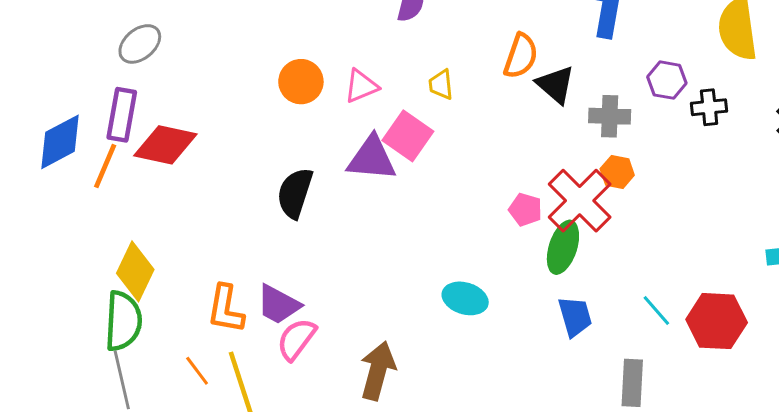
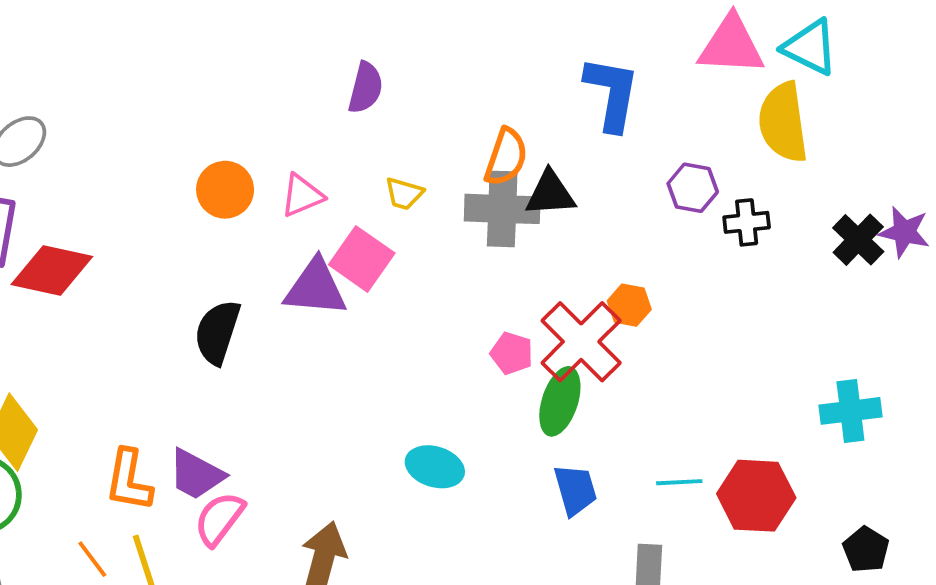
yellow trapezoid: (441, 85) -> (404, 194), turned -68
black triangle: (555, 85) -> (550, 194), turned -45
gray cross: (610, 116) -> (502, 209), moved, size x1.4
cyan line: (656, 310) -> (679, 482), turned -52

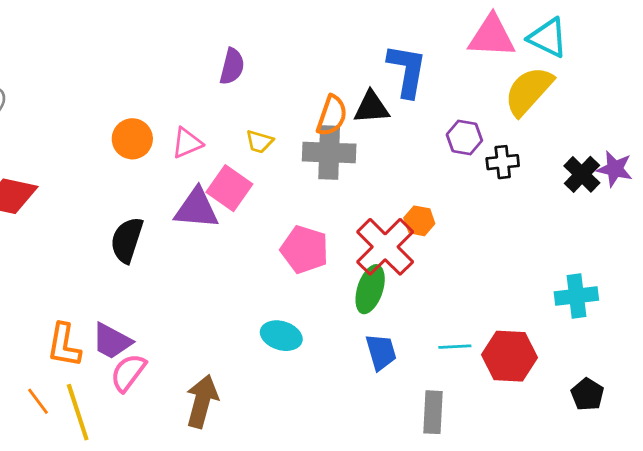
yellow semicircle: (783, 122) -> (529, 91), turned 50
black triangle: (550, 194) -> (371, 107), moved
pink pentagon: (512, 353) -> (304, 250), moved, size x1.6

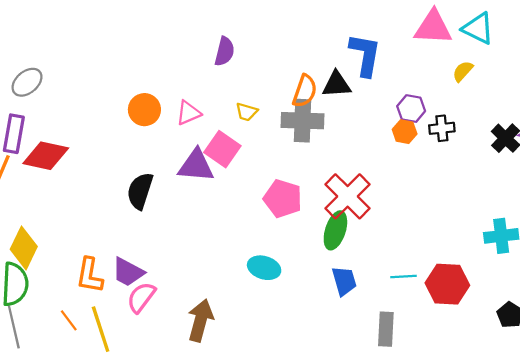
yellow semicircle: (529, 91) -> (463, 71), size x0.5
orange hexagon: (419, 221) -> (405, 132), moved

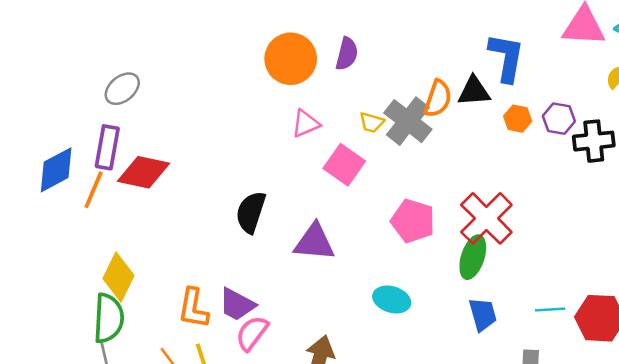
orange circle: (144, 110) -> (291, 59), moved, size x1.4
gray cross: (302, 121) -> (408, 121), moved, turned 36
black cross: (442, 128) -> (594, 141), size x1.4
orange hexagon: (405, 132) -> (518, 119), moved
purple triangle: (196, 166) -> (314, 242), moved

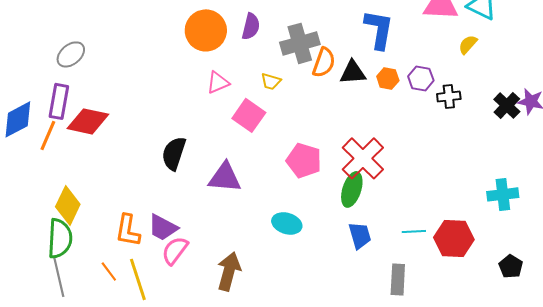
black triangle: (474, 91) -> (353, 72), moved
gray cross: (408, 121) -> (300, 43), moved, turned 36
black cross: (594, 141) -> (449, 96), size x0.7

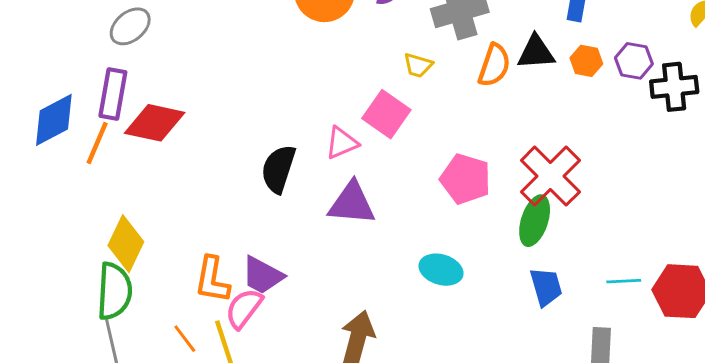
orange semicircle: (324, 62) -> (494, 65), moved
pink triangle: (218, 82) -> (342, 143), moved
black cross: (449, 96) -> (674, 87), size x1.4
pink semicircle: (175, 250) -> (244, 308), moved

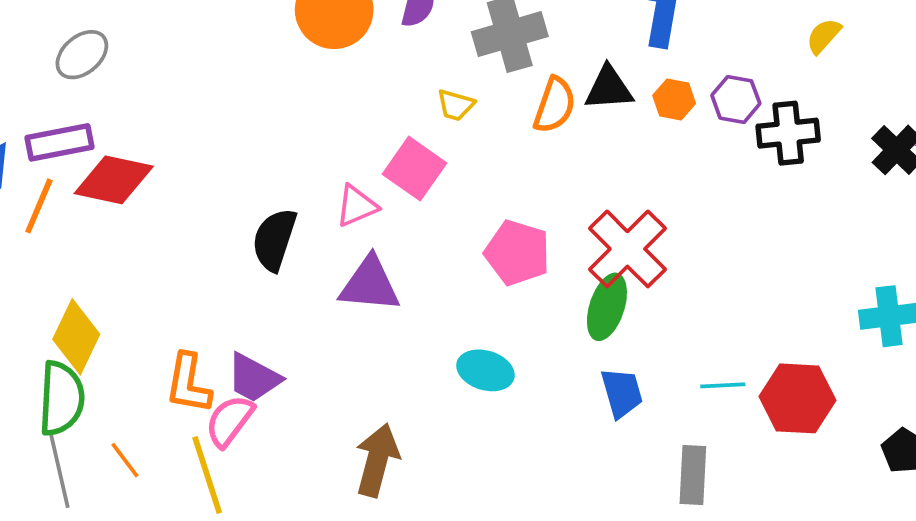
purple rectangle: (113, 94) -> (59, 142), turned 69
orange line: (185, 339) -> (125, 460), moved

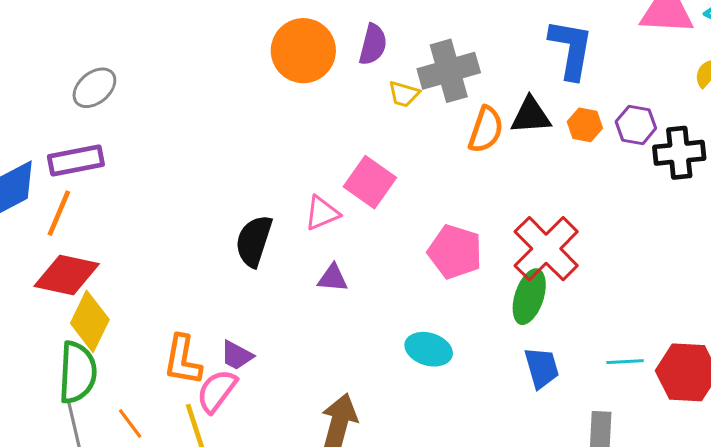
yellow trapezoid: (456, 105) -> (404, 94), moved
red diamond: (114, 180) -> (67, 275), moved
purple triangle: (370, 284) -> (333, 278), size x0.6
purple trapezoid: (254, 378) -> (237, 355), size x0.7

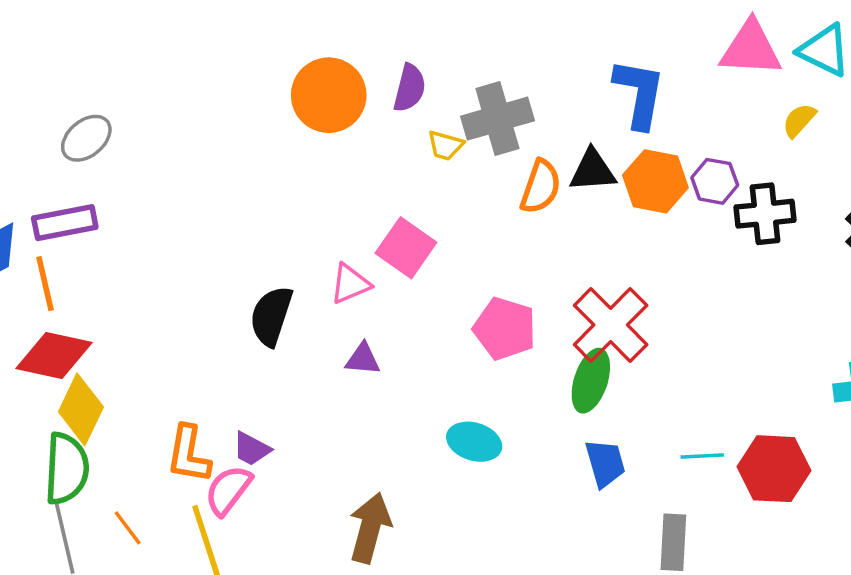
orange hexagon: (585, 125) -> (655, 181), size x1.6
orange line: (59, 213) -> (45, 284), turned -36

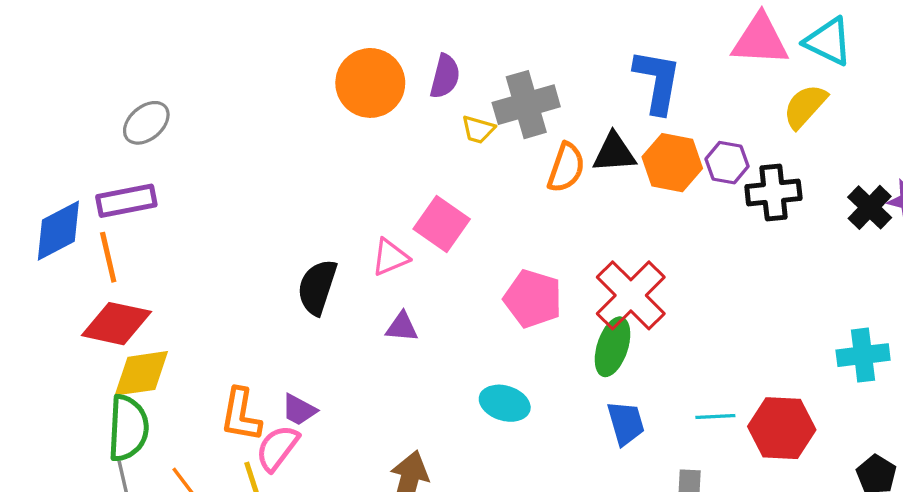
yellow semicircle: (799, 120) -> (805, 106), size x1.4
yellow diamond: (81, 409) -> (141, 373), turned 56

